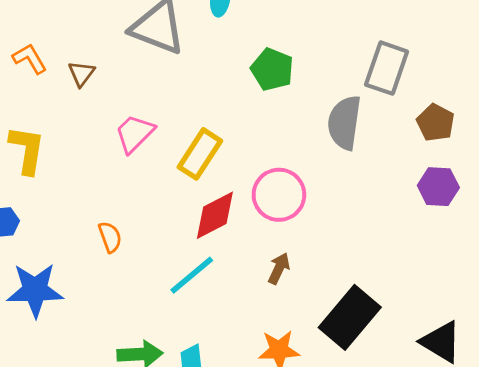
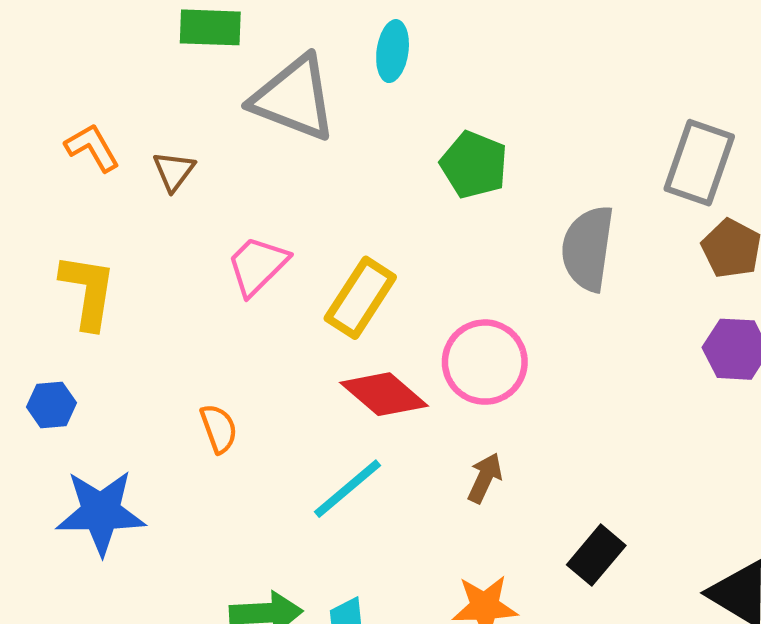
gray rectangle: (387, 68) -> (699, 163), moved
red diamond: (215, 215) -> (384, 394), turned 68
black rectangle: (350, 317) -> (596, 555), size x0.6

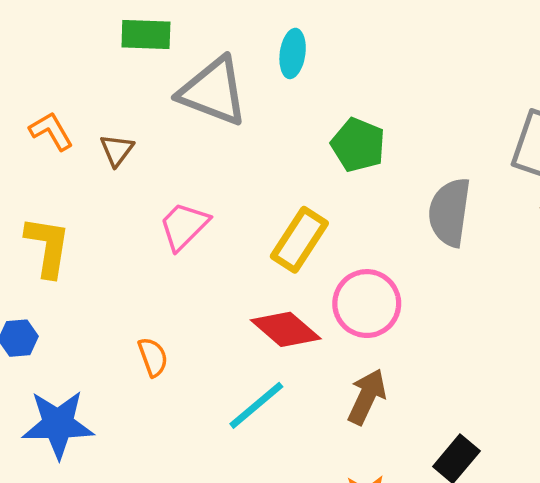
yellow rectangle: (360, 298) -> (299, 240), moved
brown arrow: (485, 478) -> (367, 397), size x1.4

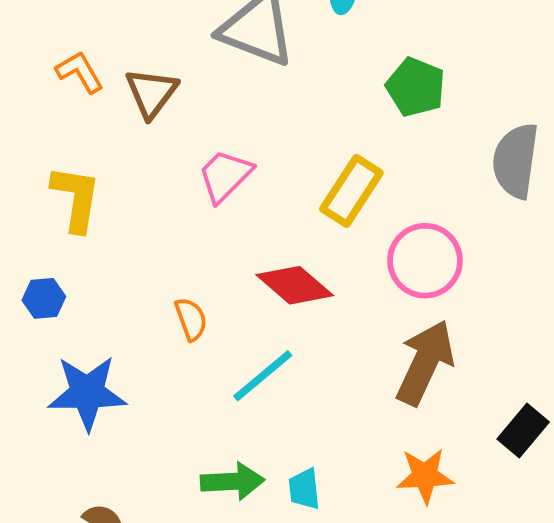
brown triangle: (117, 150) -> (151, 93), size x1.4
red diamond: (286, 329) -> (295, 285), moved
brown arrow: (367, 397) -> (425, 363), size x1.4
cyan line: (256, 405) -> (263, 376), moved

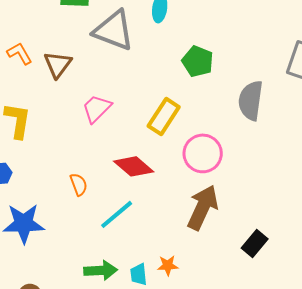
orange star: (425, 476) -> (168, 265), moved, size x0.7

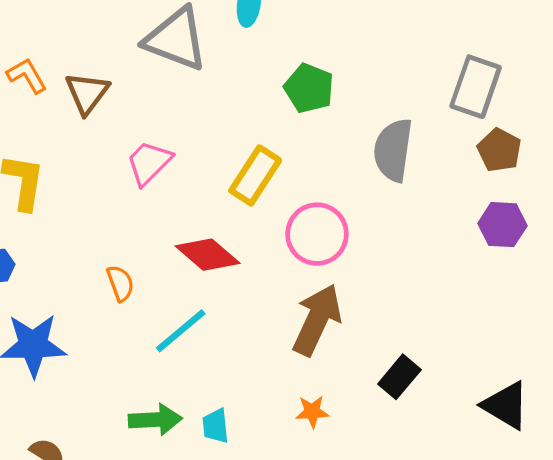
orange star: (168, 265) -> (312, 412), moved

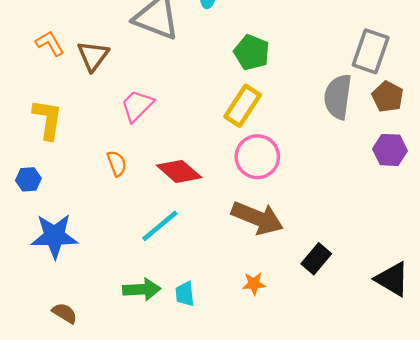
gray semicircle: (393, 150) -> (338, 97), moved
yellow rectangle: (255, 175) -> (243, 106), moved
orange semicircle: (120, 283) -> (117, 164), moved
brown arrow: (317, 320) -> (257, 218), turned 87

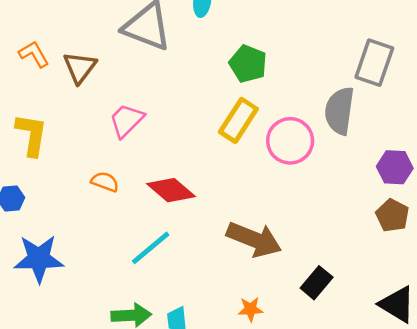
brown pentagon: (388, 97) -> (392, 215), moved
pink circle: (257, 157) -> (290, 141), moved
orange semicircle: (117, 164) -> (105, 182), turned -50

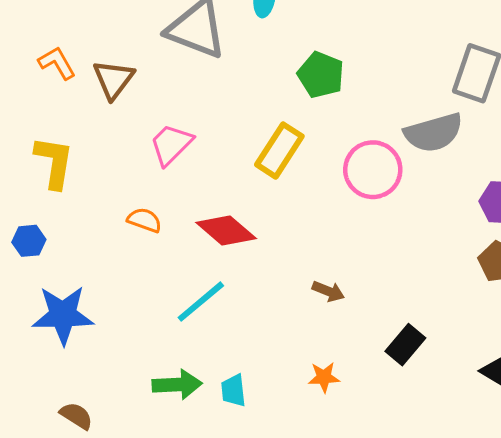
gray semicircle: (339, 111) -> (434, 133), turned -114
yellow rectangle: (238, 120) -> (279, 150), moved
brown arrow: (254, 239) -> (328, 291), size x0.5

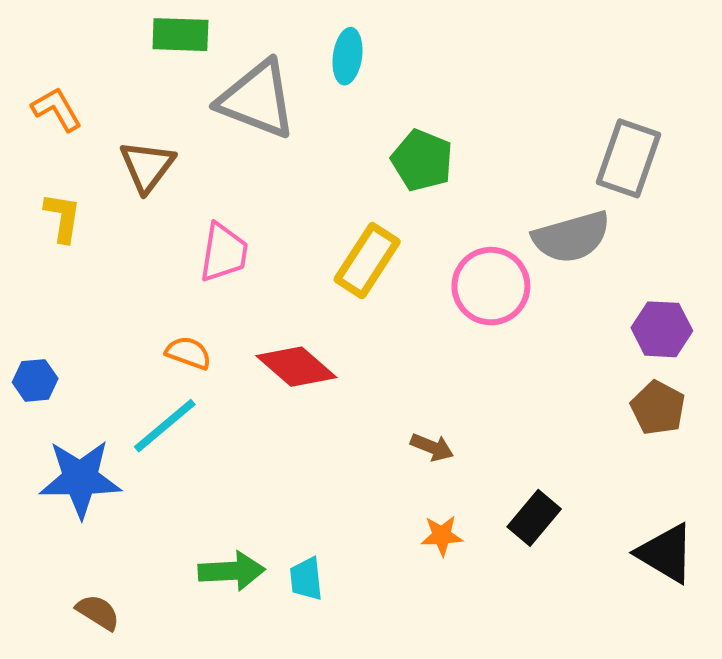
orange L-shape: (57, 63) -> (57, 109), moved
pink trapezoid: (171, 144) -> (224, 253), turned 144
yellow L-shape: (54, 162) -> (63, 217), moved, size x0.7
cyan line: (201, 302) -> (165, 426), moved
orange star: (324, 377) -> (442, 536), moved

